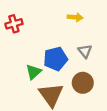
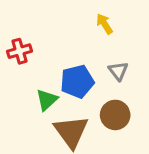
yellow arrow: (75, 17) -> (105, 24), turned -128
red cross: (14, 24) -> (19, 51), moved

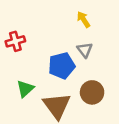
gray triangle: (118, 71) -> (85, 50), moved
green triangle: (47, 100) -> (25, 89), moved

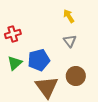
blue pentagon: (62, 66) -> (39, 60), moved
green triangle: (25, 89) -> (15, 63), moved

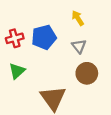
blue pentagon: (39, 60) -> (44, 37), moved
brown circle: (76, 76) -> (87, 73), moved

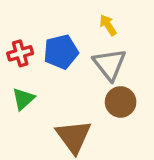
gray triangle: (79, 46) -> (110, 64), size x1.6

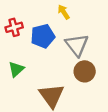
yellow arrow: (108, 25) -> (64, 12), moved
red cross: (20, 53) -> (14, 27), moved

